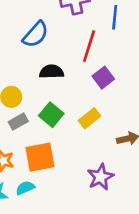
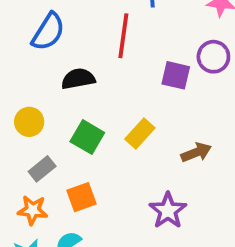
purple square: (103, 78) -> (176, 75), moved, turned -30
gray rectangle: (18, 122) -> (42, 169), moved
orange square: (40, 157) -> (81, 197), size x0.7

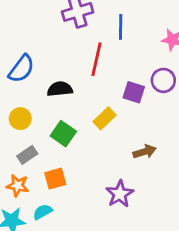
blue semicircle: (48, 32) -> (21, 69), moved
yellow rectangle: (140, 133) -> (105, 118), moved

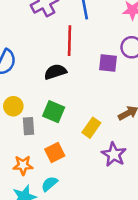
black semicircle: (60, 89) -> (55, 72), moved
yellow rectangle: (105, 118) -> (91, 128), moved
gray rectangle: (27, 155) -> (29, 126), moved, turned -48

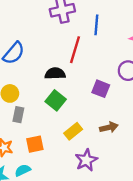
purple square: (108, 63) -> (101, 89), moved
green square: (54, 112) -> (56, 100), moved

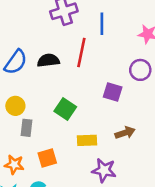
black semicircle: (55, 73) -> (48, 60), moved
yellow rectangle: (73, 131) -> (87, 140), turned 42
purple star: (86, 160) -> (104, 170), turned -30

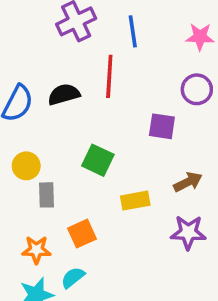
purple star: (104, 170) -> (188, 232), moved

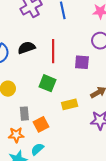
red line: (109, 76) -> (53, 51), moved
gray rectangle: (47, 195) -> (24, 114), moved

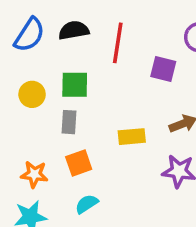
green square: (47, 83) -> (75, 85), moved, turned -30
gray rectangle: (24, 114) -> (69, 122), moved
cyan semicircle: (37, 149) -> (87, 204), moved

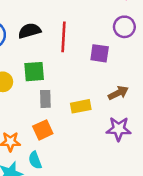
gray rectangle: (69, 122) -> (45, 99), moved
cyan semicircle: (87, 204) -> (35, 160), moved, turned -72

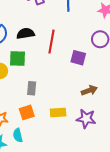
green square: (34, 72) -> (18, 58), moved
yellow rectangle: (81, 106) -> (58, 113), moved

